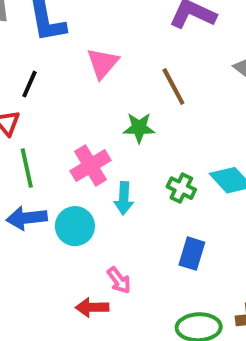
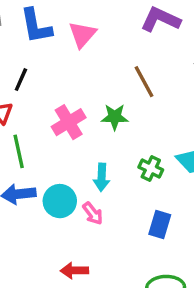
pink triangle: (103, 63) -> (82, 34), moved
pink cross: (91, 166) -> (69, 122), moved
pink arrow: (119, 280) -> (93, 213), moved

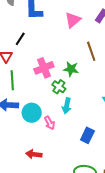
pink triangle: (82, 34) -> (73, 20), moved
green cross: (151, 169) -> (59, 87), moved
cyan arrow: (102, 177) -> (67, 106), moved

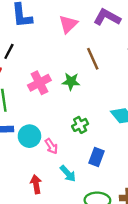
green cross: (59, 87) -> (80, 125), moved, turned 32
cyan arrow: (67, 106) -> (68, 174), moved, turned -49
red arrow: (34, 154) -> (36, 184), turned 77

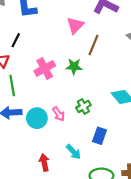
pink triangle: (68, 24) -> (75, 25), moved
brown line: (93, 59) -> (93, 45), turned 48
pink arrow: (51, 146) -> (59, 114), moved

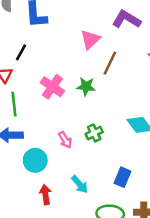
pink cross: (45, 68) -> (52, 87), turned -30
cyan circle: (37, 118) -> (35, 160), moved
blue rectangle: (99, 136) -> (122, 177), moved

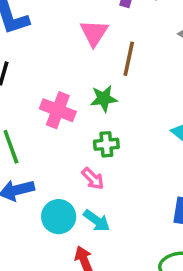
green cross: (94, 133) -> (106, 144), moved, turned 35
cyan arrow: (80, 184) -> (97, 221), moved

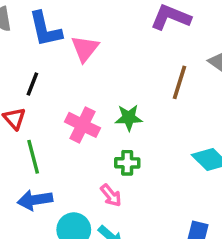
pink triangle: (94, 33) -> (85, 48), moved
brown line: (129, 59) -> (180, 82), moved

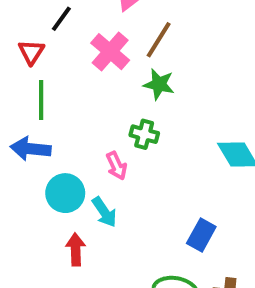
brown line: (180, 82) -> (159, 40), moved
pink cross: (82, 125) -> (110, 52), moved

